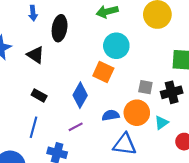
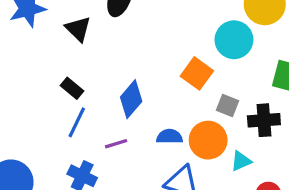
cyan circle: (116, 46) -> (234, 40), moved
orange square: (103, 72) -> (197, 73), moved
blue line: (34, 127) -> (77, 122), moved

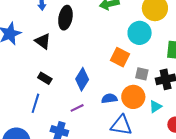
blue line: (77, 122) -> (35, 103), moved

